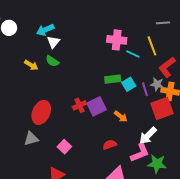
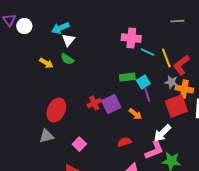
yellow line: (152, 46) -> (166, 58), moved
purple line: (145, 89) -> (147, 95), moved

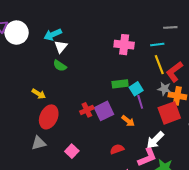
white circle: (24, 26) -> (17, 33), size x1.5
cyan line: (147, 52) -> (157, 45), moved, turned -32
yellow arrow: (46, 63) -> (39, 94), moved

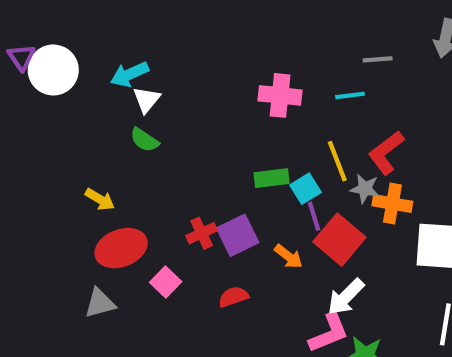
yellow line: (159, 65) -> (337, 161), moved
red square: (169, 113) -> (339, 240), moved, turned -30
red ellipse: (49, 117) -> (121, 248), turned 45
red semicircle: (117, 149) -> (233, 297), moved
pink square: (72, 151) -> (166, 282), moved

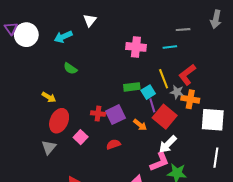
white triangle: (147, 100) -> (90, 20), moved
red cross: (202, 233) -> (98, 114), turned 32
red ellipse: (121, 248) -> (59, 121), turned -45
gray triangle: (100, 303) -> (49, 147), turned -35

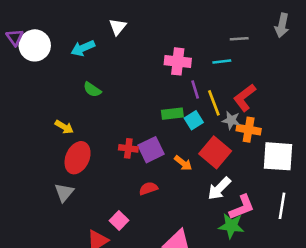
purple line: (152, 105) -> (195, 90), moved
pink square: (81, 137) -> (119, 221), moved
pink L-shape: (160, 162) -> (242, 207), moved

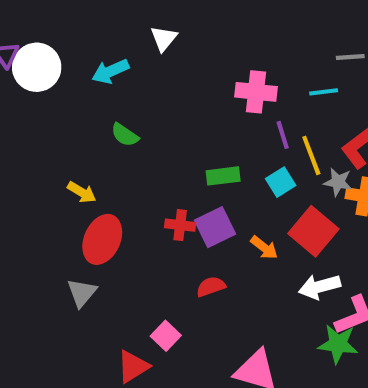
green rectangle: (172, 114) -> (223, 176), moved
white arrow: (219, 188) -> (320, 287), turned 30

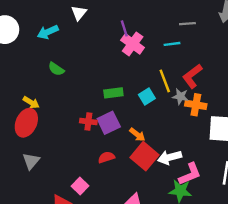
pink cross: (256, 92) -> (133, 44), turned 30
purple line: (283, 135) -> (124, 28), moved
red square: (313, 231) -> (145, 156), moved
red ellipse: (102, 239) -> (26, 123), moved

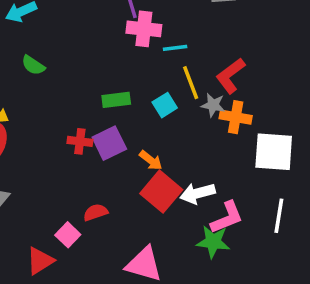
pink cross: (133, 44) -> (144, 29), turned -30
cyan line: (172, 44) -> (175, 48), moved
red semicircle: (106, 157) -> (95, 212), moved

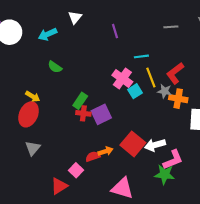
pink cross: (144, 29) -> (122, 79), moved, turned 30
green rectangle: (116, 100) -> (80, 101), moved, turned -49
orange arrow: (151, 160) -> (105, 151), moved, turned -56

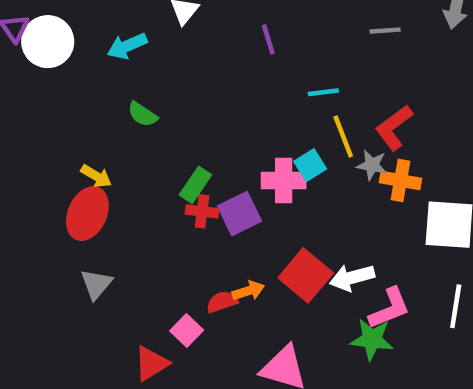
pink cross: (122, 79) -> (284, 180), moved, turned -36

